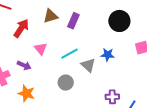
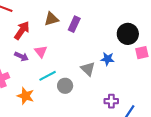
black circle: (119, 21) -> (128, 34), moved
cyan line: (69, 54) -> (48, 76), moved
purple arrow: (24, 65) -> (21, 57), moved

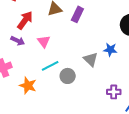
purple arrow: (21, 57) -> (18, 41), moved

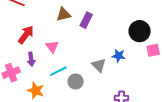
red arrow: (25, 20) -> (26, 35), moved
purple arrow: (18, 41) -> (31, 59), moved, turned 56

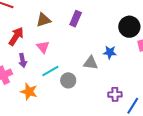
brown triangle: (64, 14) -> (43, 20), moved
gray triangle: (99, 65) -> (91, 63), turned -35

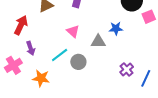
pink triangle: (43, 47) -> (73, 31), moved
purple cross: (115, 94) -> (127, 69), turned -32

